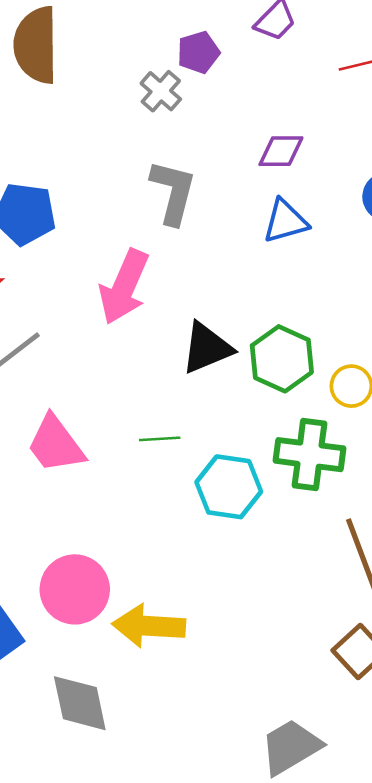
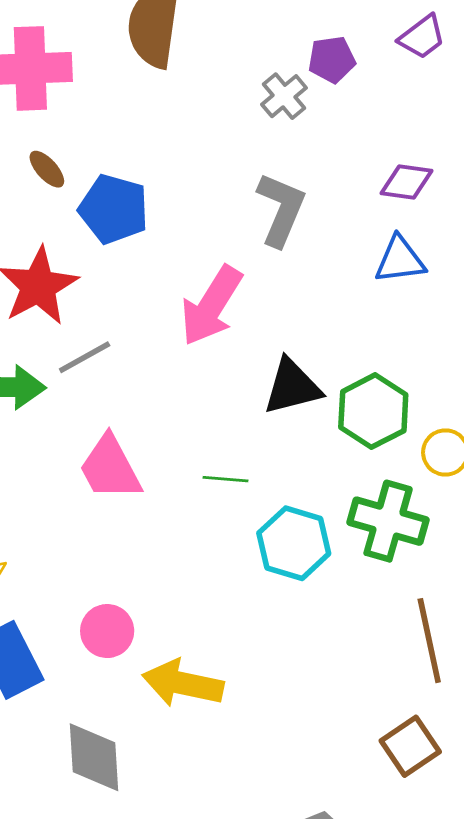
pink circle: (75, 589) -> (107, 631), size x0.7

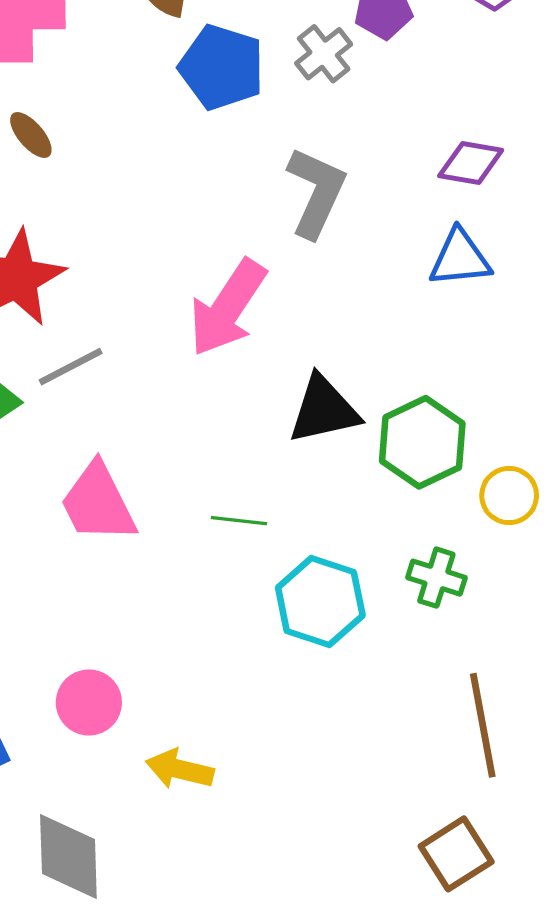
blue pentagon: (114, 209) -> (222, 67), moved
green cross: (388, 521) -> (436, 578), size x0.6
yellow arrow: (183, 683) -> (180, 769), size x0.7

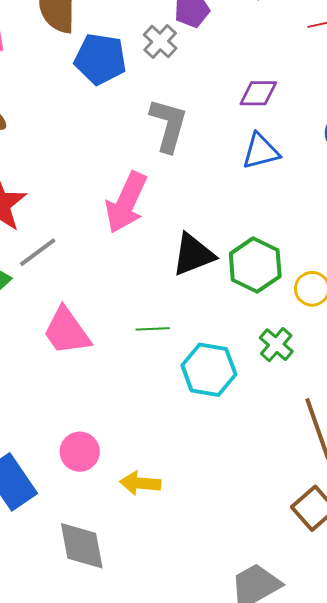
green cross: (436, 578) -> (276, 345), turned 32

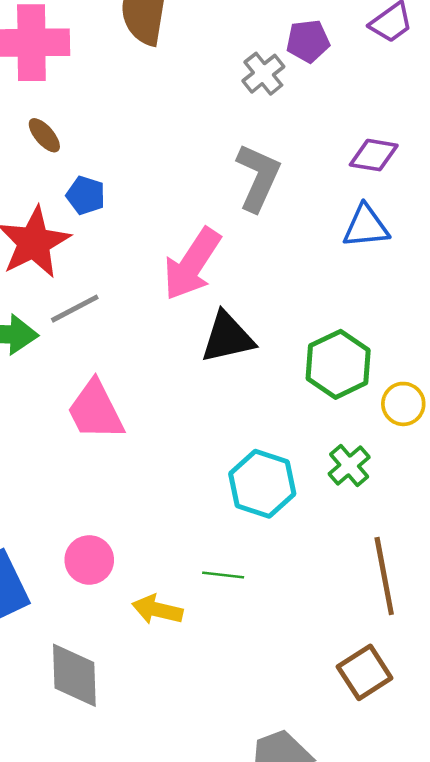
blue pentagon: (100, 59) -> (86, 195), moved, size x0.6
black triangle: (193, 255) -> (227, 337), moved
green line: (153, 329) -> (223, 575), moved

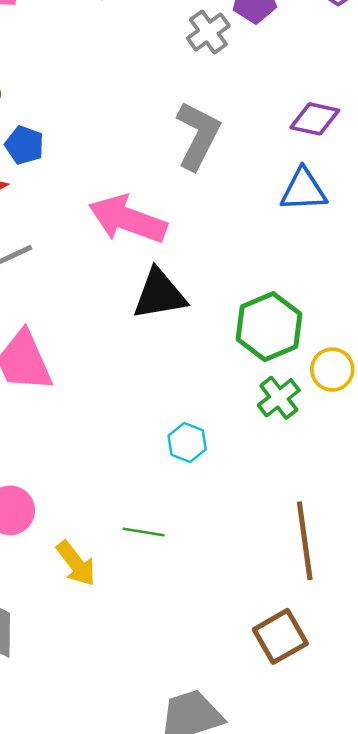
pink arrow: (192, 264) -> (128, 219), turned 74
green cross: (349, 465) -> (279, 398), moved
cyan hexagon: (262, 484) -> (187, 443), size x0.6
yellow arrow: (157, 610) -> (76, 564), turned -144

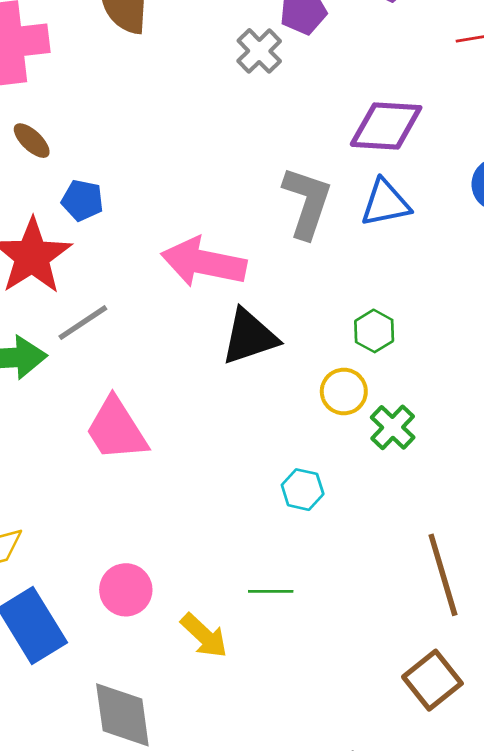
purple diamond: (315, 119) -> (386, 126), size x1.4
gray L-shape: (198, 136) -> (307, 202), moved
green hexagon: (269, 327) -> (374, 331), moved, size x0.6
yellow circle: (332, 370) -> (344, 391), moved

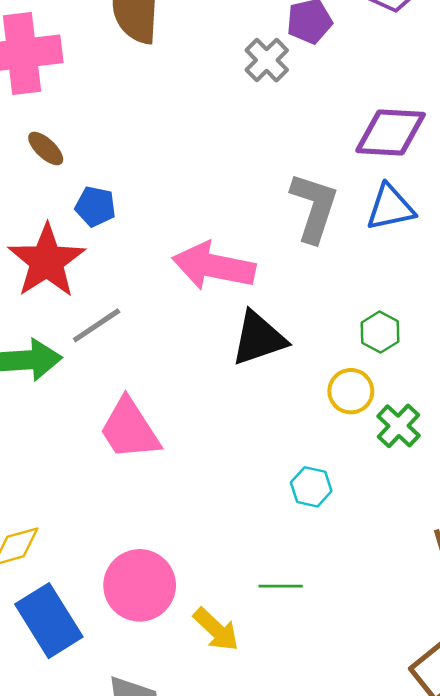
pink circle: (126, 590) -> (140, 585), size x1.4

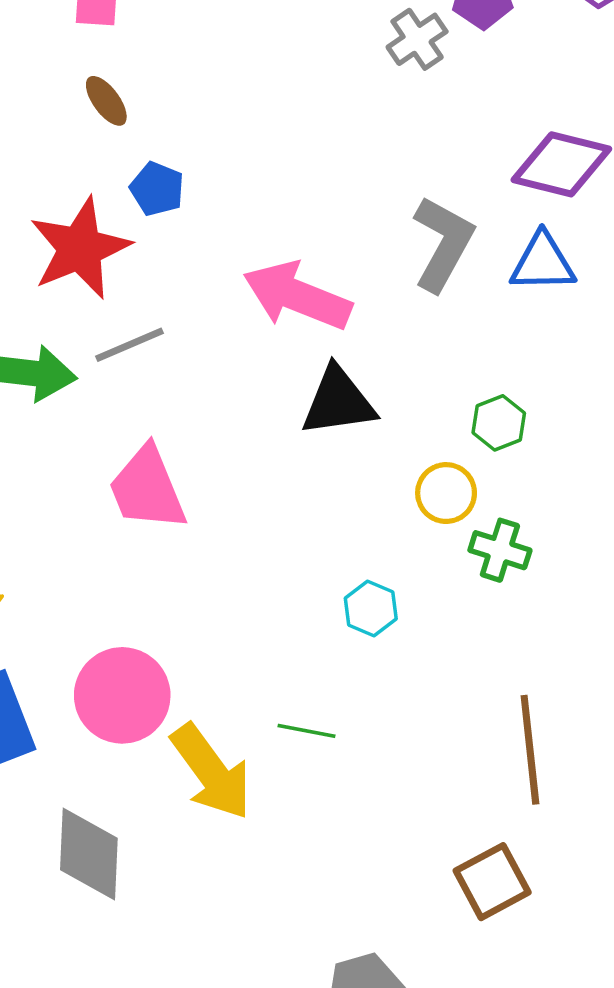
green cross: (398, 426) -> (500, 550), turned -36
yellow arrow: (216, 630) -> (211, 772), size x1.5

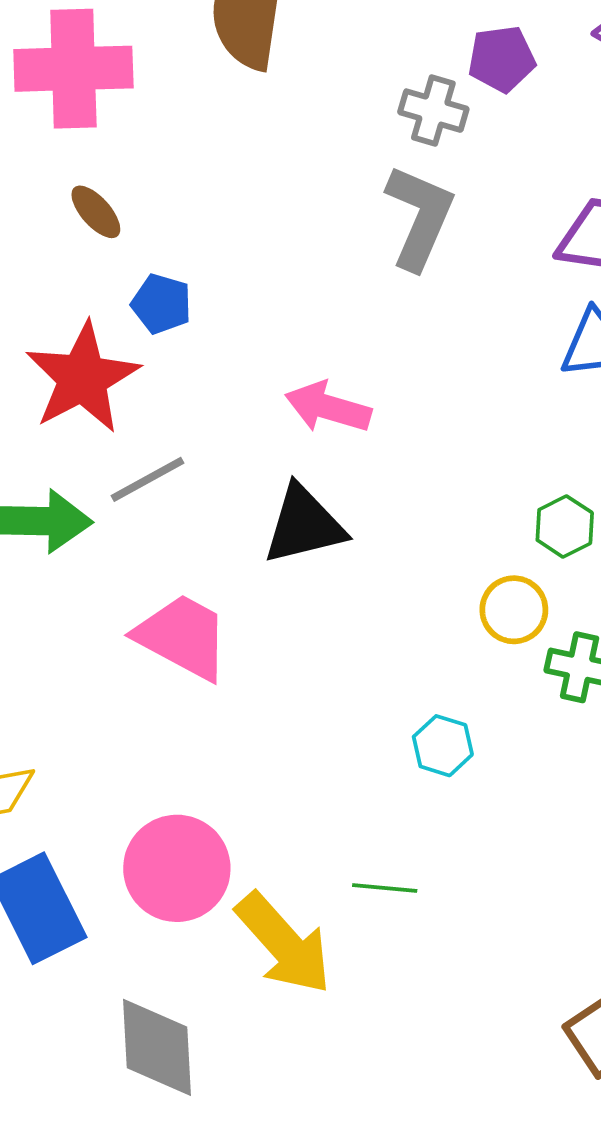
gray cross: (417, 39) -> (433, 111), turned -34
gray L-shape: (443, 244) -> (420, 217), moved
pink arrow: (297, 296) -> (328, 407), size x0.7
black triangle: (338, 401) -> (304, 525), moved
pink trapezoid: (147, 489) -> (183, 637), turned 146

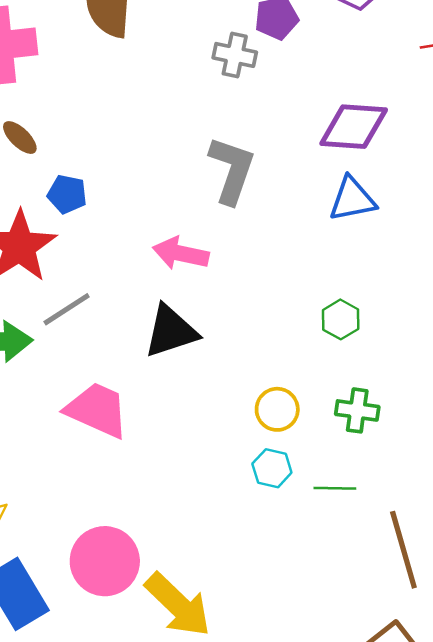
gray L-shape: (420, 217) -> (232, 170), moved
yellow circle: (514, 610) -> (277, 409), moved
green line: (385, 888) -> (335, 488), moved

